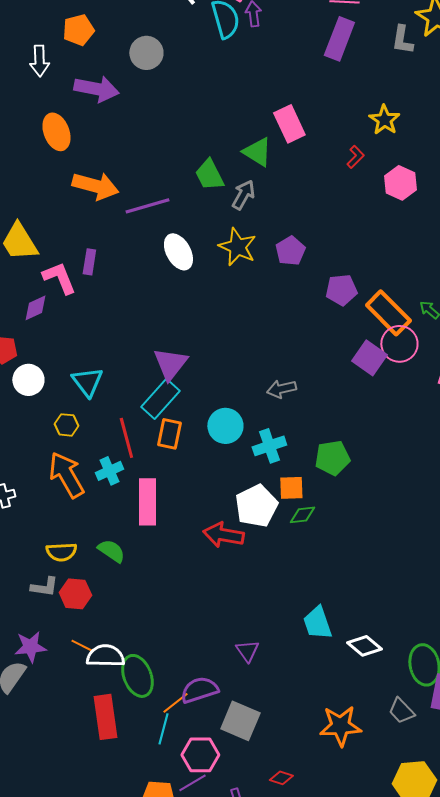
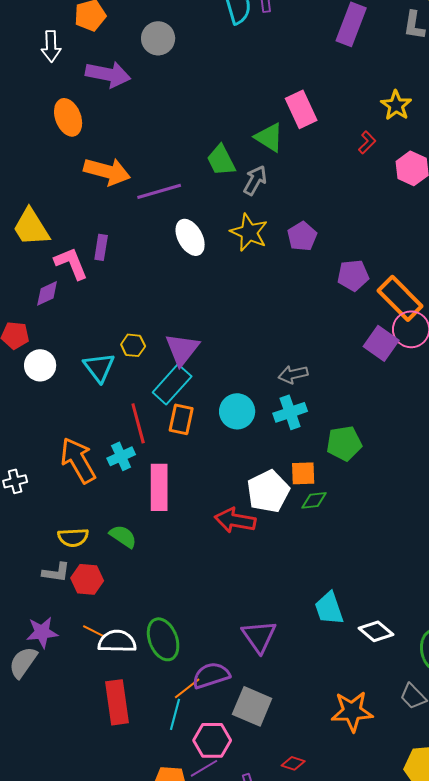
yellow hexagon: (66, 425) -> (133, 345), moved
cyan cross: (269, 446) -> (290, 412), moved
purple triangle: (247, 651) -> (259, 636), size x1.5
green ellipse: (137, 676) -> (163, 639), moved

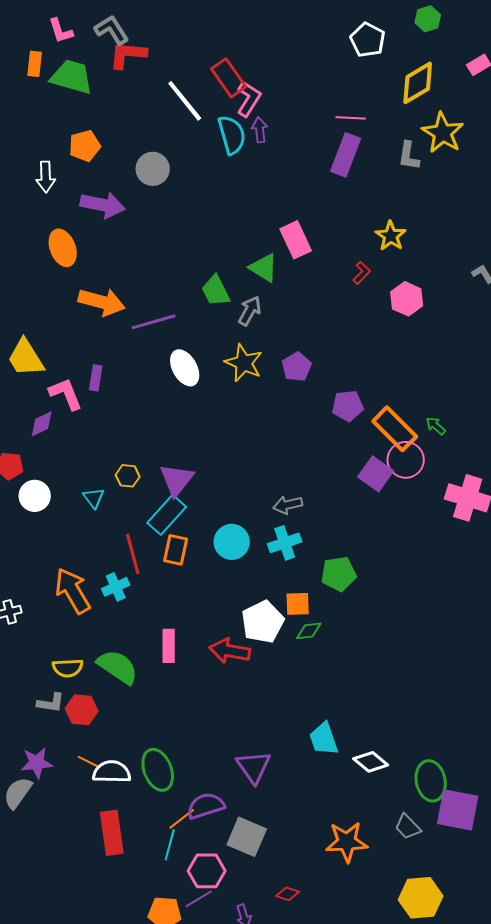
cyan triangle: (99, 367) -> (94, 498), size x0.7
pink rectangle: (159, 487) -> (169, 646), moved, size x0.7
green semicircle: (123, 536) -> (118, 667), size x1.5

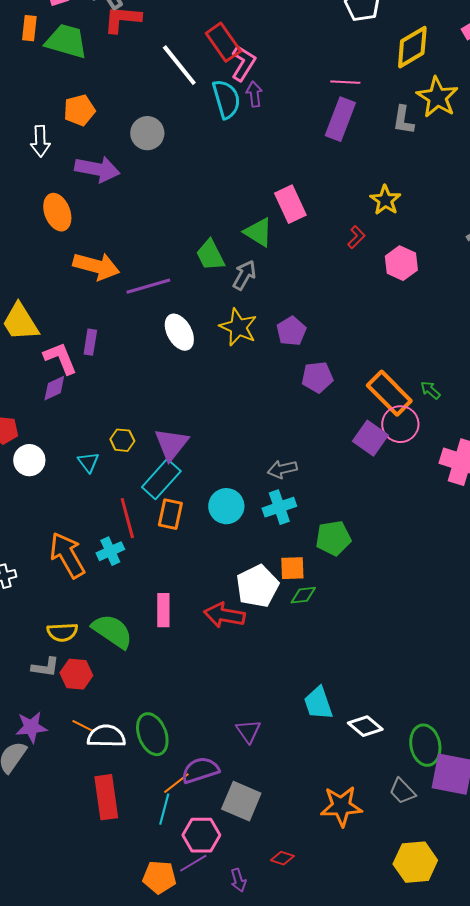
purple pentagon: (348, 406) -> (317, 377), moved
purple diamond: (42, 424) -> (54, 388), moved
purple triangle: (254, 767) -> (248, 731), size x0.7

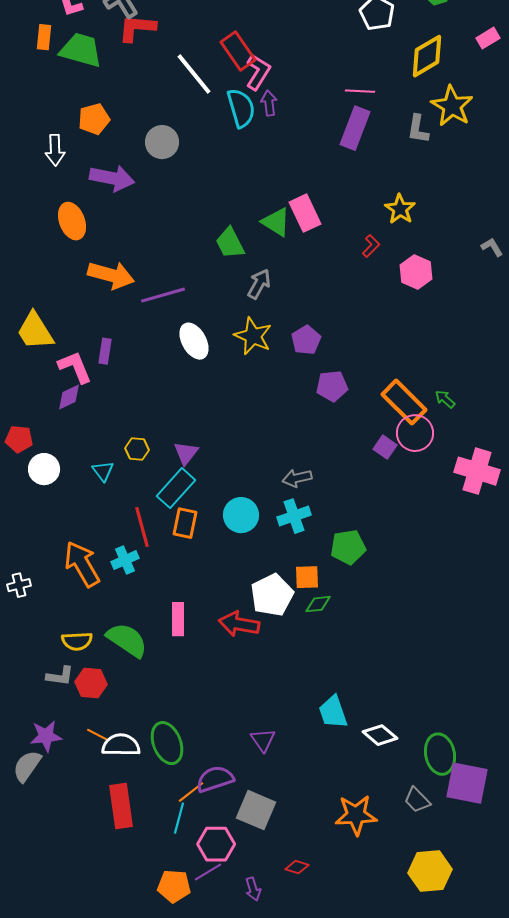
green triangle: (258, 232) -> (276, 222), moved
green trapezoid: (210, 255) -> (230, 243), moved
purple square: (370, 438) -> (385, 447), size x0.7
purple triangle: (171, 444) -> (186, 453), size x0.7

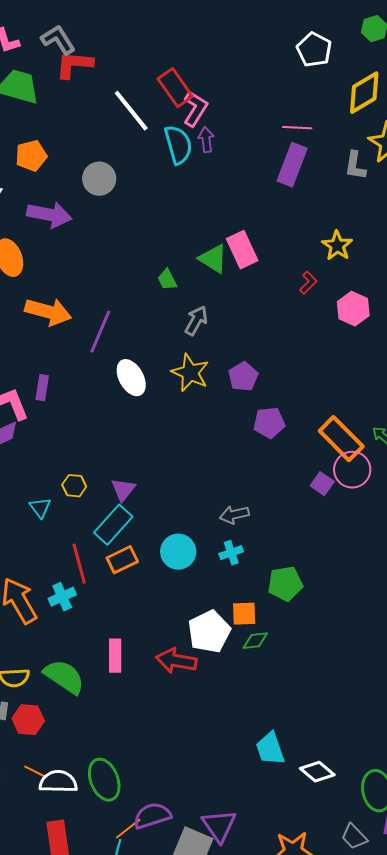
green trapezoid: (230, 243) -> (167, 280), size x0.7
purple line: (163, 295) -> (100, 332), turned -51
cyan cross: (294, 516) -> (231, 553), size x0.7
orange rectangle: (185, 523) -> (122, 560), turned 52
purple triangle: (263, 740) -> (219, 826), moved, size x1.4

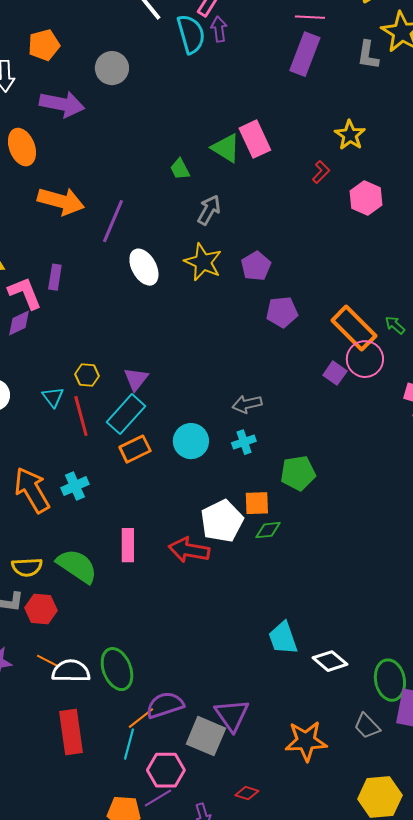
red line: (79, 564) -> (81, 416), moved

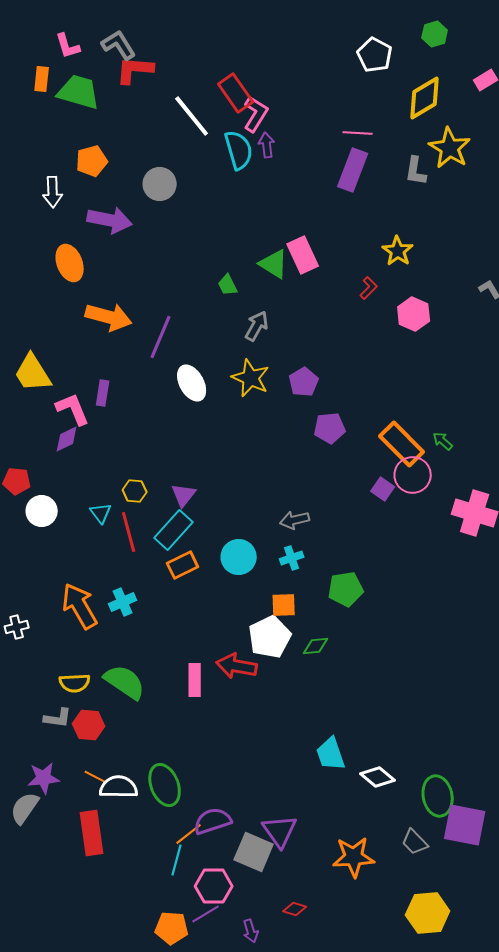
orange square: (257, 503) -> (284, 605), moved
pink rectangle: (128, 545) -> (195, 680), moved
red rectangle: (71, 732) -> (92, 833), moved

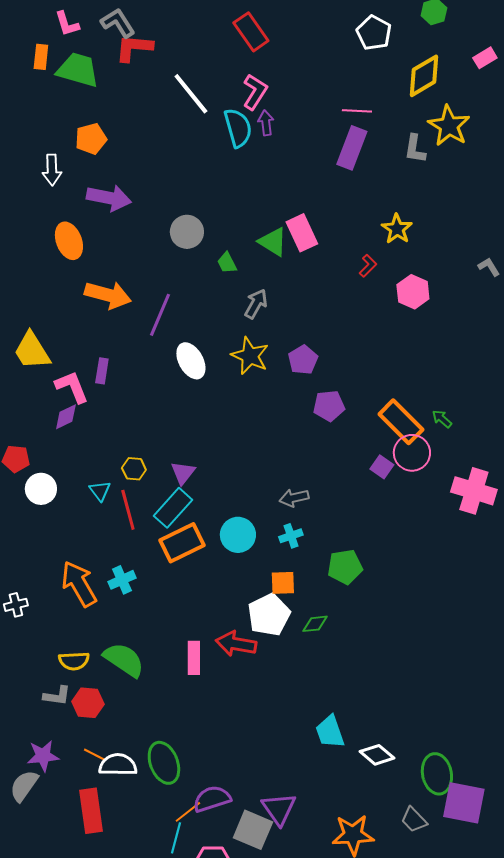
red rectangle: (236, 93) -> (251, 32), moved
gray circle: (160, 184) -> (187, 232), moved
orange rectangle: (183, 565) -> (182, 543), size x1.4

